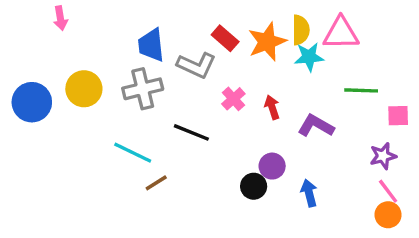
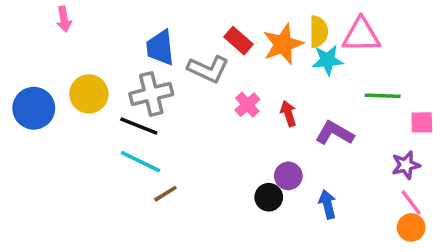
black line: (191, 132) -> (139, 126), moved

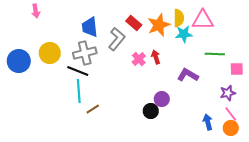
gray L-shape: (208, 69) -> (117, 39), turned -75
red arrow: (288, 114) -> (156, 57), moved
cyan line: (141, 162) -> (79, 91), turned 60
blue arrow: (327, 204) -> (208, 122), moved

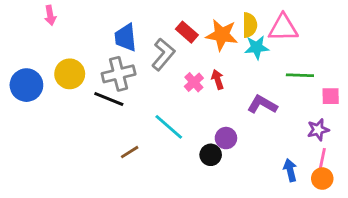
orange star: (159, 25) -> (222, 35), turned 30
cyan line: (79, 91) -> (169, 127), moved, turned -45
pink line: (231, 114) -> (322, 159), turned 49

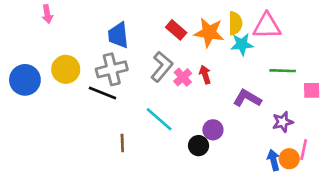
gray L-shape: (163, 54) -> (162, 67), moved
purple star: (318, 130) -> (283, 122), moved
brown line: (130, 152) -> (122, 143), turned -60
orange circle: (322, 179) -> (289, 159), moved

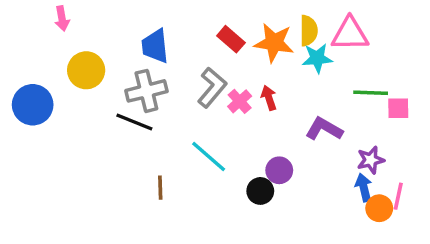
yellow circle: (66, 69) -> (86, 70), moved
pink square: (312, 90) -> (398, 108), moved
blue arrow: (273, 160) -> (364, 188), moved

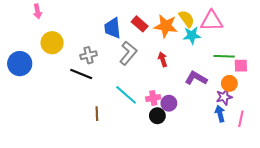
yellow semicircle: (309, 31) -> (187, 19), turned -36
blue trapezoid: (155, 46) -> (113, 28), moved
gray cross: (146, 91) -> (89, 55), size x0.7
pink cross: (240, 101) -> (153, 98), moved, turned 32
orange circle: (379, 208) -> (229, 83), moved

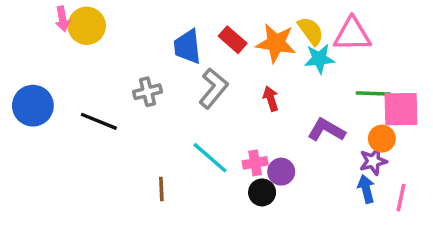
yellow circle: (52, 43) -> (87, 26), moved
pink square: (241, 66) -> (401, 109), size x1.6
black line: (81, 74) -> (99, 121), moved

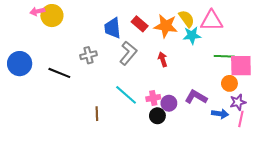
pink arrow: (62, 19) -> (37, 11), turned 88
purple L-shape: (326, 130) -> (196, 97), moved
purple star: (373, 161) -> (238, 102), moved
blue arrow: (366, 189) -> (220, 114), turned 112

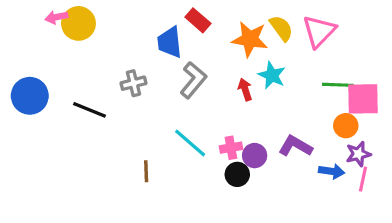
pink triangle: (212, 21) -> (319, 31), turned -45
red rectangle: (140, 24) -> (198, 20), moved
cyan star: (192, 35) -> (272, 75), moved, turned 30

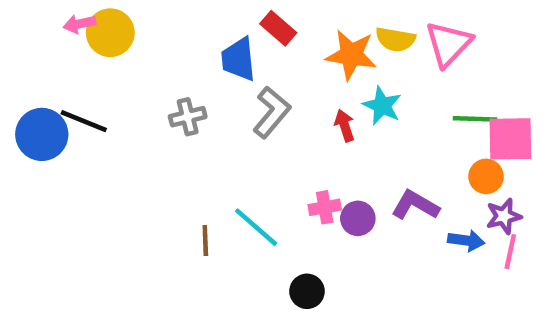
yellow semicircle: (281, 28) -> (395, 39), turned 136
black line: (89, 110) -> (84, 121), moved
cyan line: (190, 143) -> (256, 227), moved
black circle: (237, 174) -> (307, 291), moved

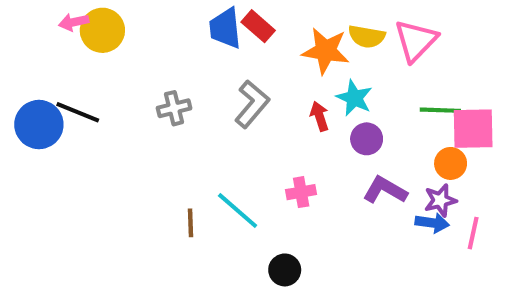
blue trapezoid: (238, 59) -> (225, 28), moved
purple star: (504, 216) -> (440, 200), moved
purple circle: (358, 218) -> (367, 139), moved

